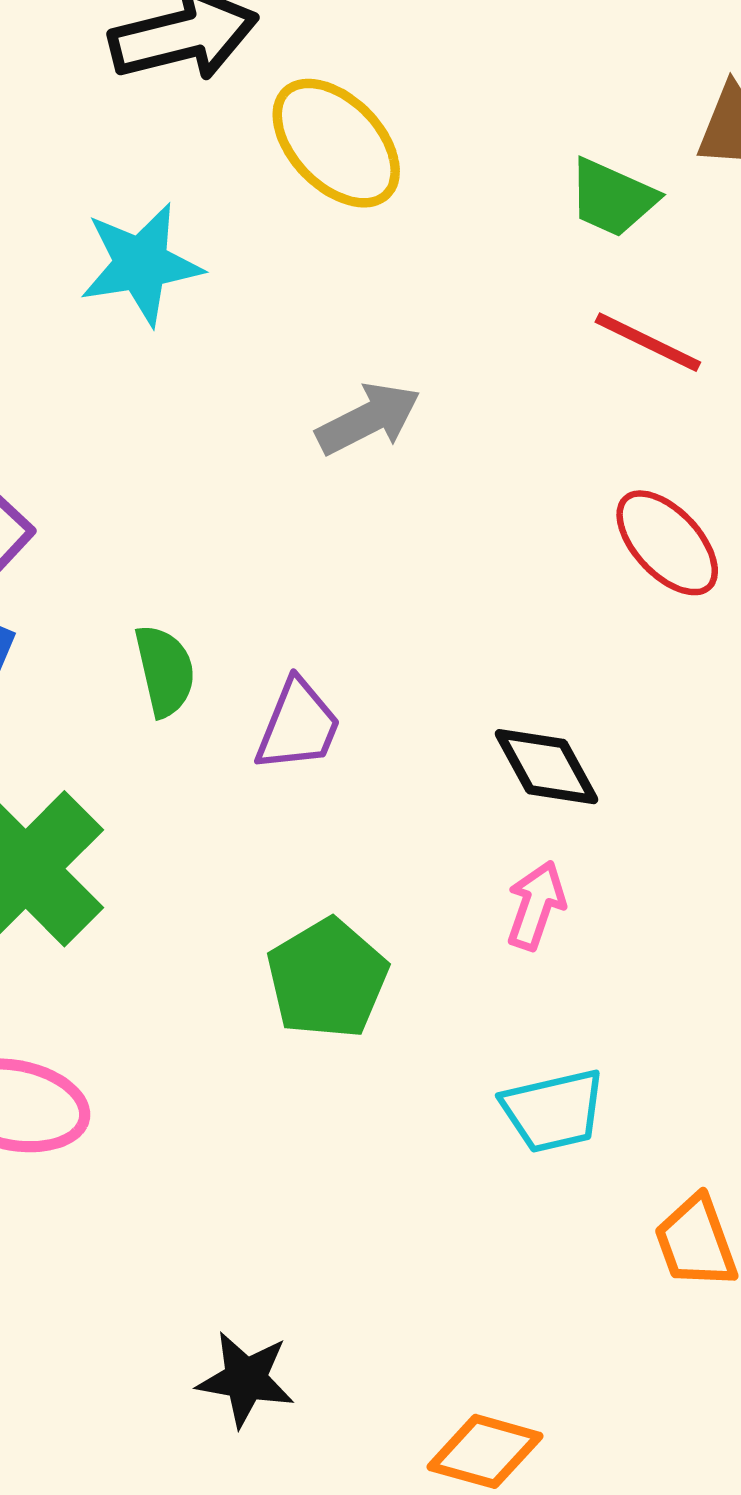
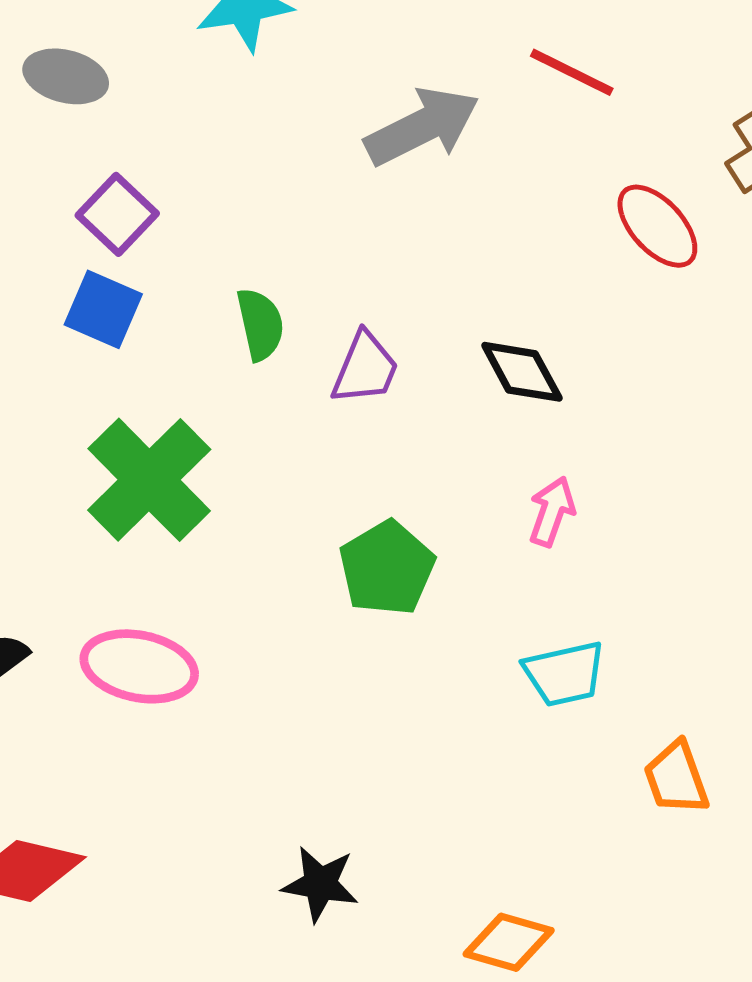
red line: (648, 342) -> (572, 72), moved
gray arrow: (368, 419) -> (422, 127), size x1.4
black diamond: (546, 767) -> (522, 372), moved

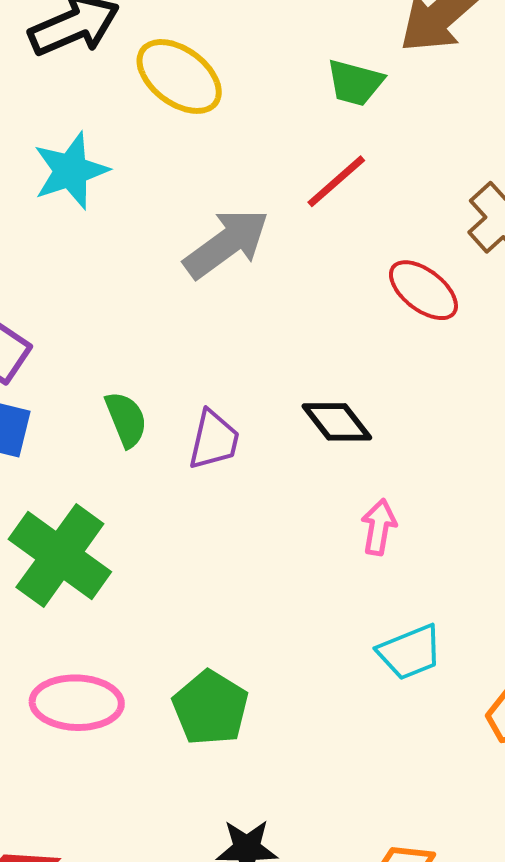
red line: (572, 72) -> (336, 181), turned -58
green pentagon: (387, 568) -> (210, 708), moved

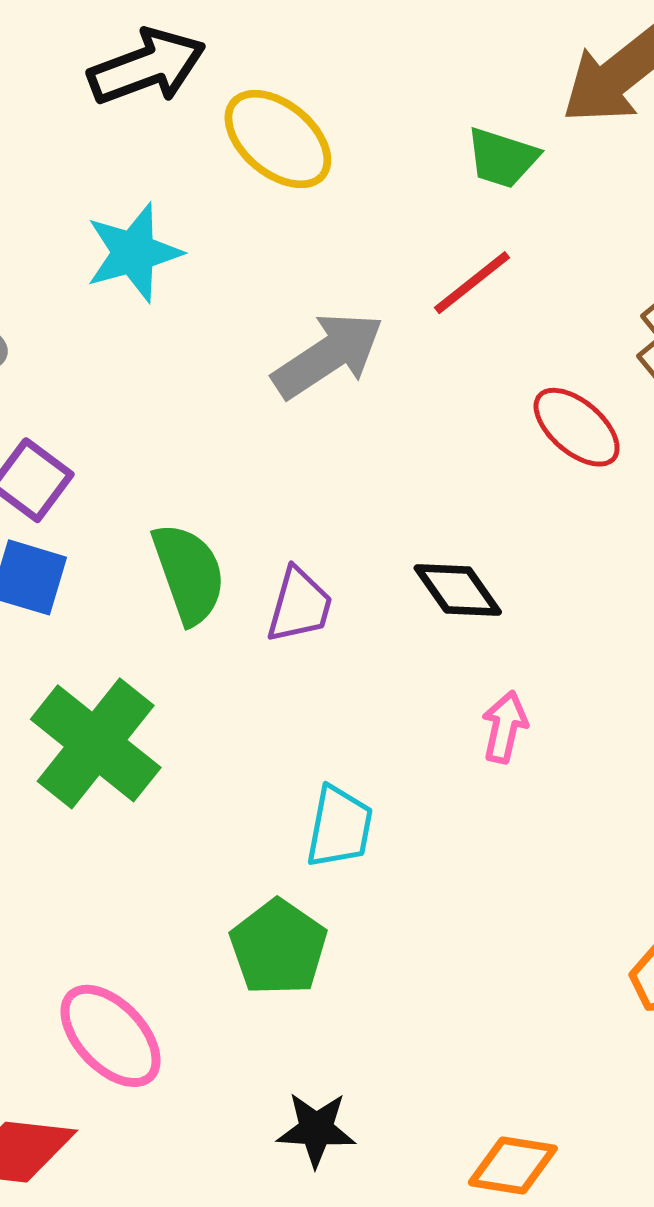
green semicircle: (126, 419) -> (189, 574), size x1.4
cyan trapezoid: (410, 652) -> (339, 827), moved, turned -60
pink ellipse: (77, 703) -> (111, 1036), moved, turned 42

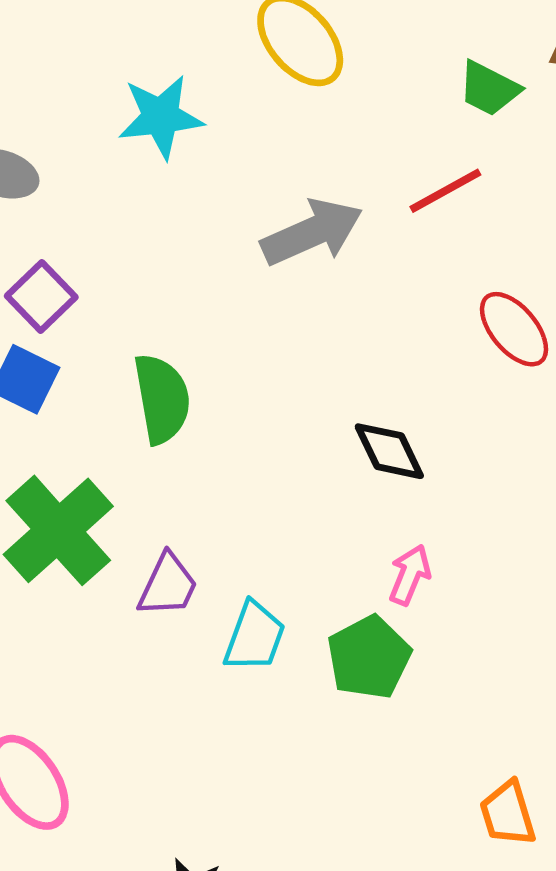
purple trapezoid: (300, 605) -> (168, 585), moved
green pentagon: (278, 947) -> (369, 657), moved

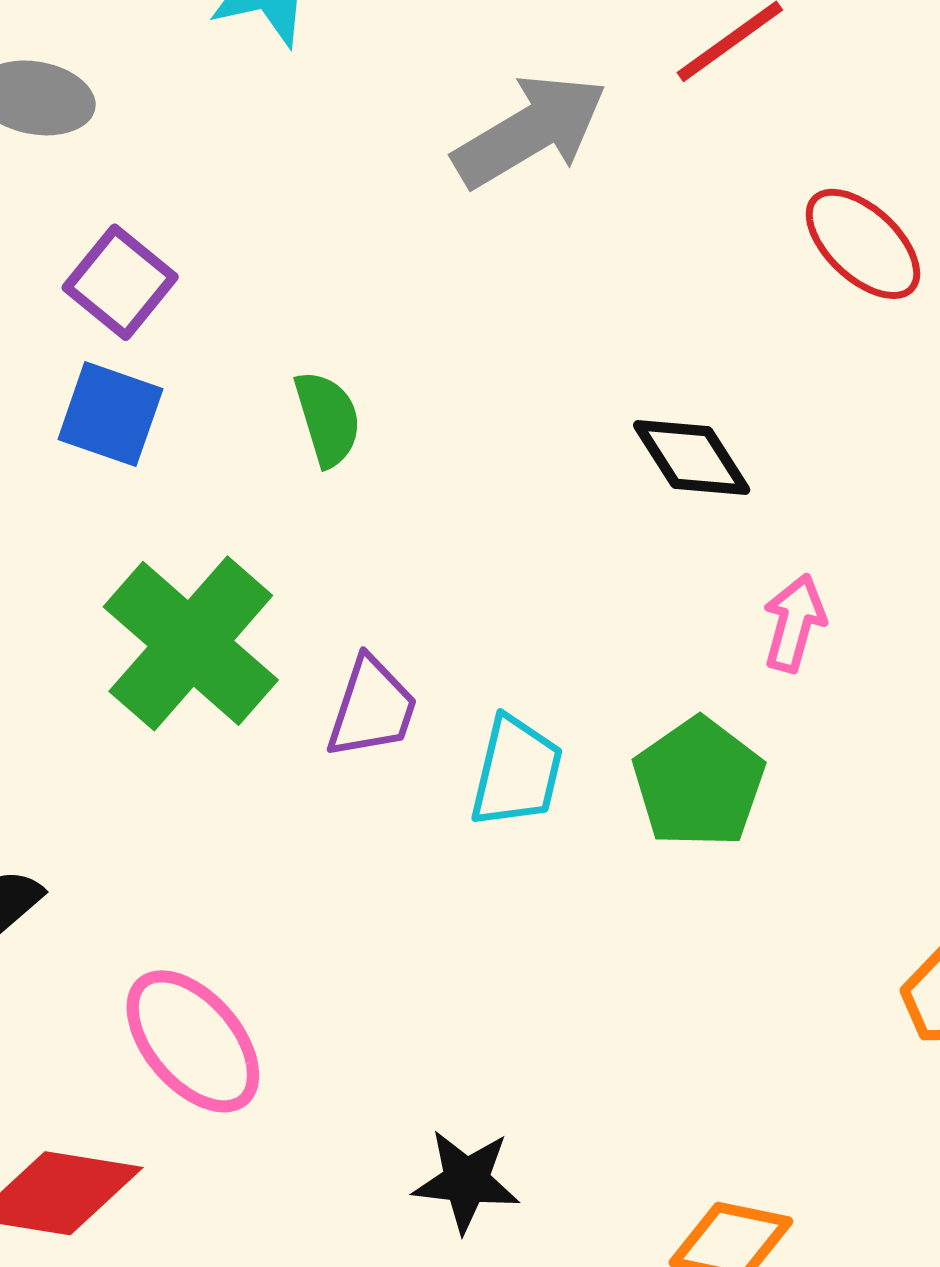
green semicircle: (162, 399) -> (328, 419), size x0.7
pink arrow: (410, 575) -> (794, 623), moved

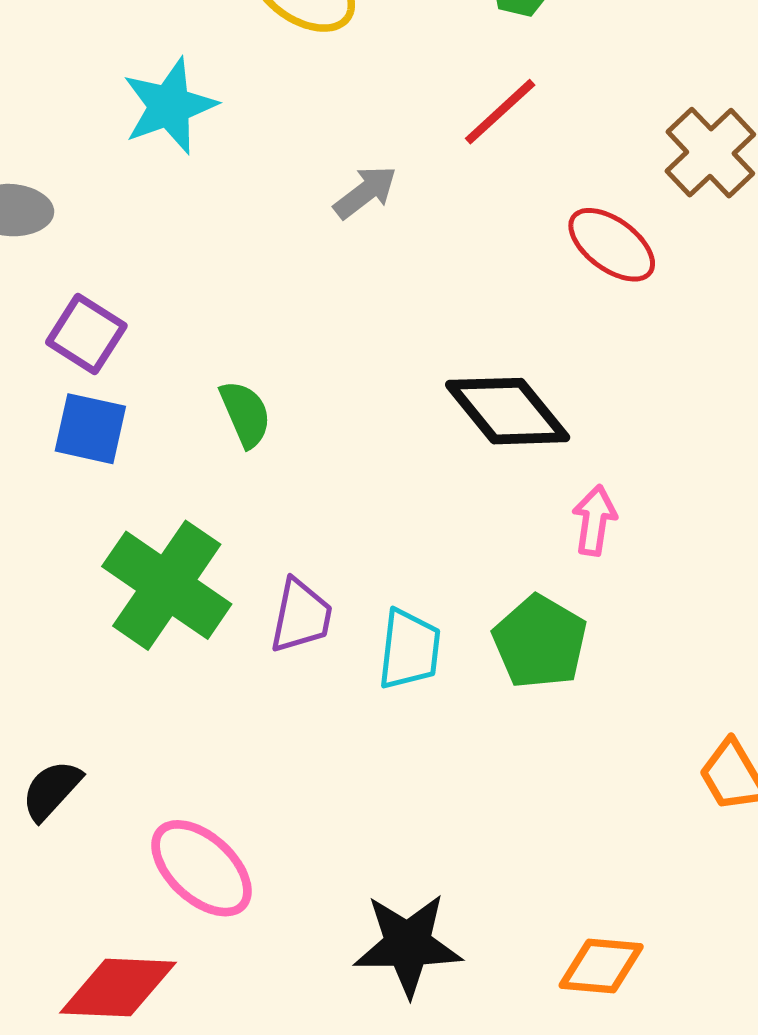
gray arrow: (530, 131) -> (365, 192), size x0.6
black diamond: (692, 458) -> (508, 411), size x1.4
black star: (466, 1181) -> (408, 945), size x1.4

